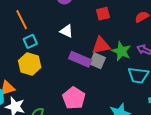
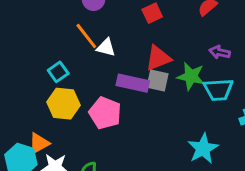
orange line: (22, 20) -> (86, 36), moved
green star: (121, 51) -> (191, 76), moved
pink pentagon: (74, 98) -> (105, 113), moved

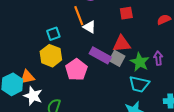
purple arrow: (220, 52) -> (158, 58), moved, turned 56
cyan trapezoid: (218, 90) -> (139, 84), moved

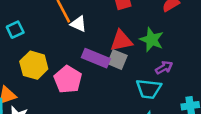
cyan square: (53, 34) -> (15, 30), moved
purple arrow: (158, 58) -> (164, 68), moved, turned 72
green star: (140, 62) -> (152, 40), moved

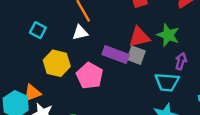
white triangle: (78, 24) -> (80, 33), moved, turned -35
cyan square: (15, 30) -> (38, 30), turned -35
purple arrow: (164, 68) -> (181, 61), turned -42

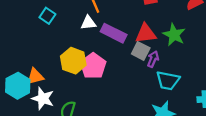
purple rectangle: (116, 55) -> (114, 33), moved
purple arrow: (181, 61) -> (153, 59), moved
yellow hexagon: (57, 63) -> (73, 61), moved

